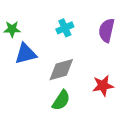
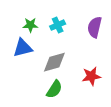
green star: (12, 29) -> (30, 25), moved

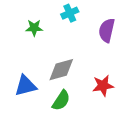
cyan cross: (58, 25) -> (70, 13), moved
blue triangle: (23, 48) -> (26, 86), moved

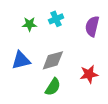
cyan cross: (70, 13) -> (56, 19), moved
blue triangle: (26, 86) -> (21, 60), moved

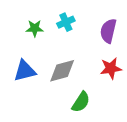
red star: (89, 74) -> (111, 68), moved
green semicircle: (53, 87) -> (81, 102), moved

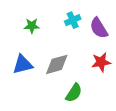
cyan cross: (66, 22) -> (73, 20), moved
purple semicircle: (108, 31) -> (99, 28), turned -45

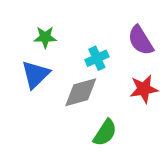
cyan cross: (73, 20) -> (97, 58), moved
blue triangle: (23, 64) -> (35, 74), moved, turned -30

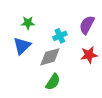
purple semicircle: (141, 40) -> (87, 25), turned 60
green semicircle: (105, 133) -> (53, 82), moved

